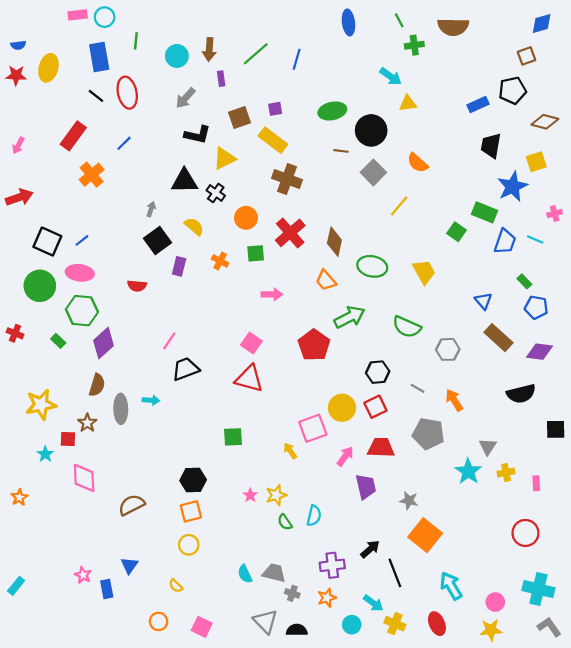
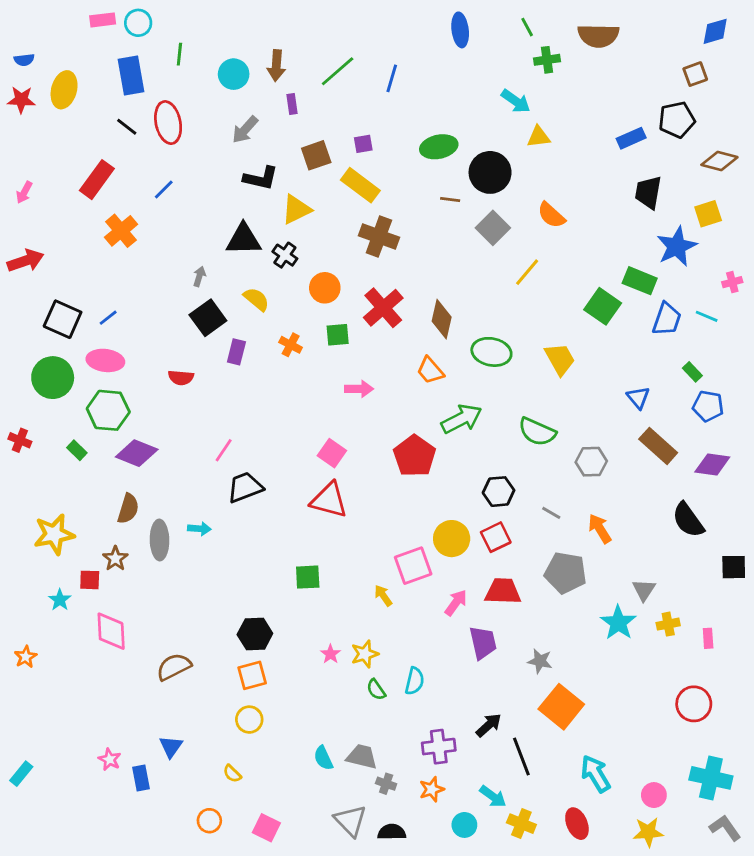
green square: (456, 232) -> (603, 306), size x1.4
purple diamond: (103, 343) -> (137, 453), turned 64
black semicircle: (521, 394) -> (688, 520), turned 68

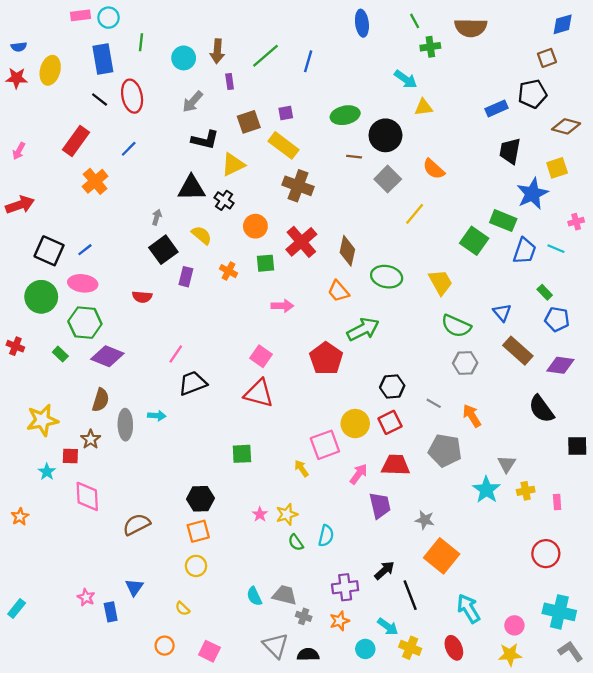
green semicircle: (537, 432) -> (456, 326), moved

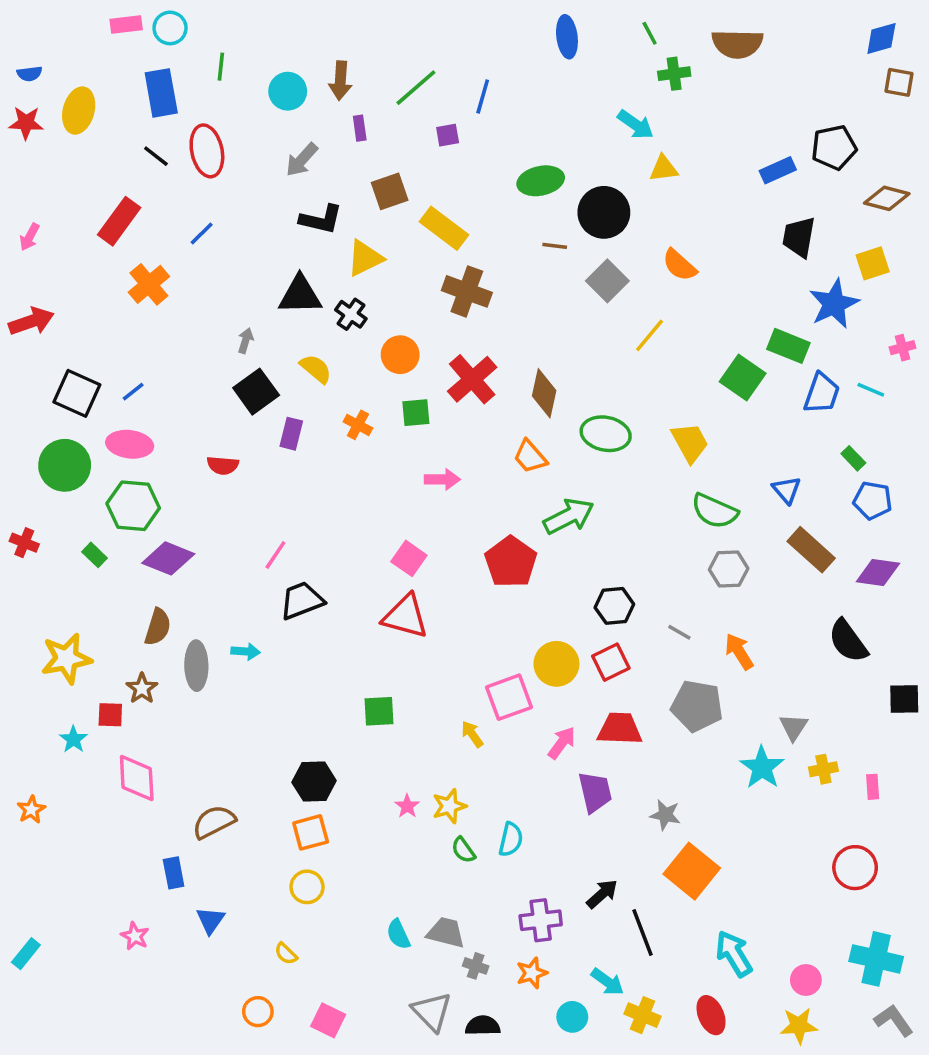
brown square: (547, 58) -> (899, 82), moved, turned 30
purple square: (286, 113) -> (448, 135), moved
blue rectangle: (111, 612) -> (174, 873), moved

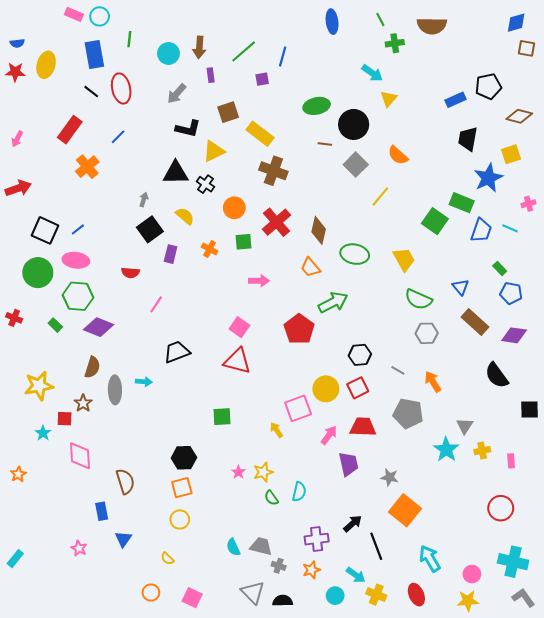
pink rectangle: (126, 24) -> (74, 14), turned 30
yellow triangle: (664, 168) -> (389, 99), turned -42
pink line: (275, 555) -> (156, 304), moved
brown semicircle: (214, 822) -> (125, 481), turned 100

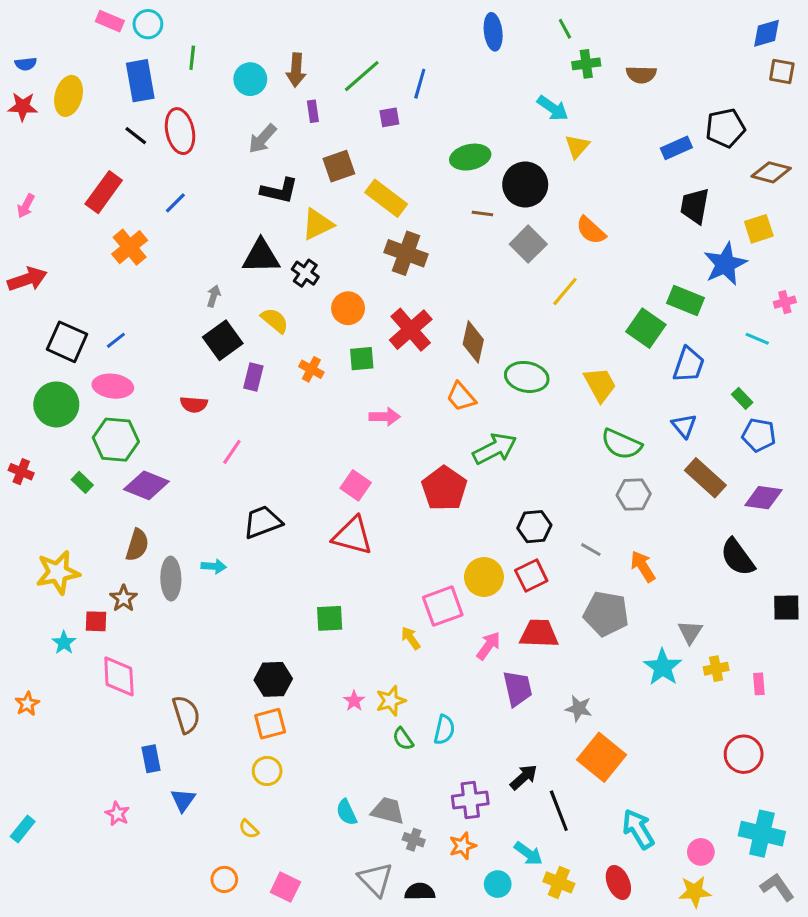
brown semicircle: (432, 26) -> (641, 75), moved, size x0.7
blue trapezoid: (481, 230) -> (689, 365), moved

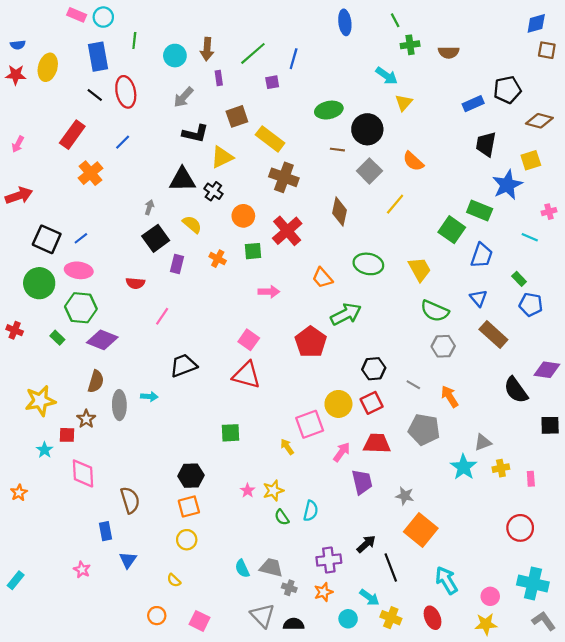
brown diamond: (473, 342) -> (340, 212), moved
purple diamond: (763, 498) -> (547, 370), moved
gray triangle: (690, 632) -> (483, 442), turned 36

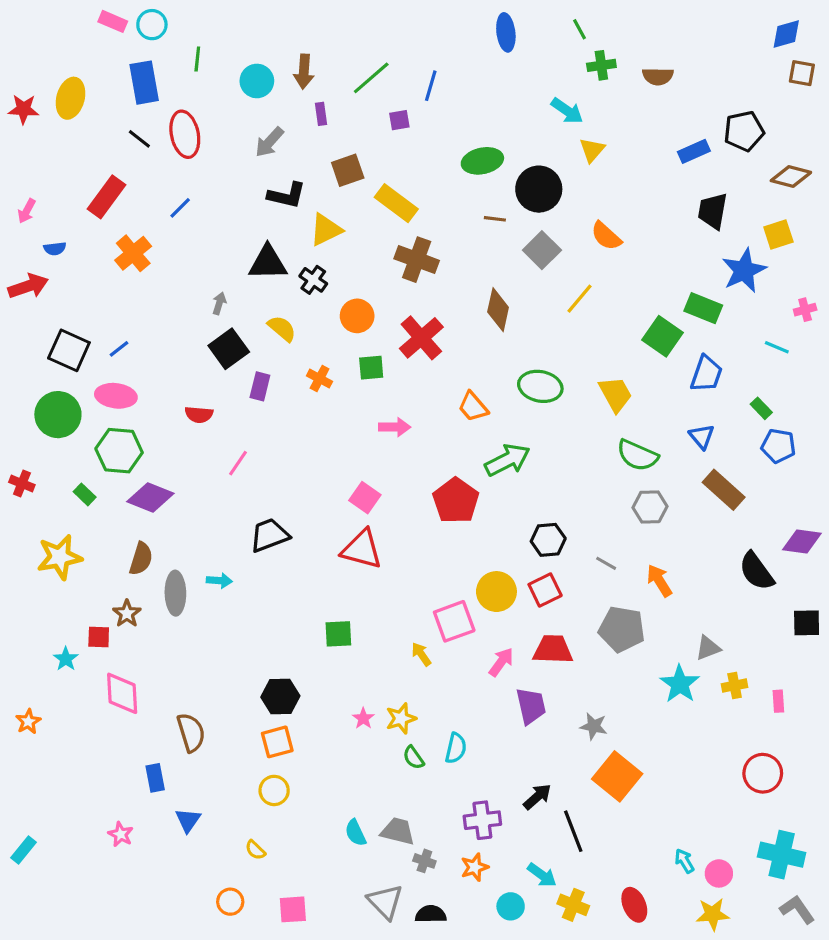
blue semicircle: (18, 45) -> (55, 249), moved
yellow star: (40, 401) -> (60, 557), moved
cyan arrow: (446, 580) -> (684, 861), moved, size x0.6
pink square: (200, 621) -> (293, 909), turned -30

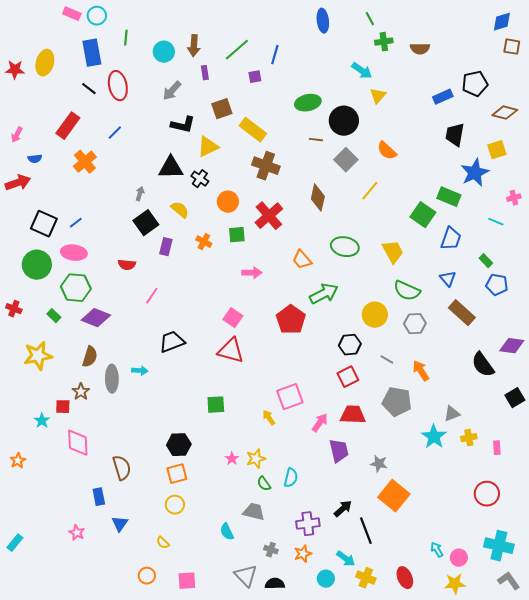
yellow circle: (496, 592) -> (375, 315), moved
black square: (807, 623) -> (515, 398), turned -30
gray trapezoid: (398, 831) -> (254, 512), moved

